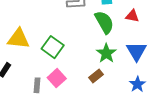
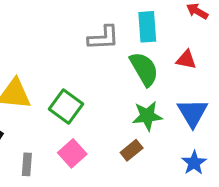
green star: (106, 53) -> (147, 116), turned 30
gray rectangle: (37, 85) -> (27, 164), moved

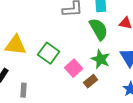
green star: (147, 116) -> (101, 59), turned 30
pink square: (72, 153) -> (74, 68), moved

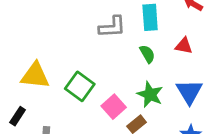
green semicircle: (99, 29) -> (147, 54), size x0.6

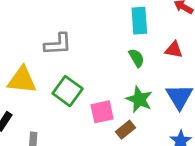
gray L-shape: (112, 27) -> (58, 44), moved
pink square: (114, 107) -> (102, 112), turned 30

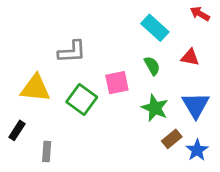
cyan rectangle: (139, 21) -> (155, 28), turned -44
pink square: (102, 112) -> (117, 83), moved
brown rectangle: (126, 130) -> (172, 139), moved

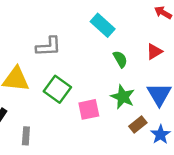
cyan rectangle: (155, 28) -> (103, 25), moved
red triangle: (190, 57) -> (154, 52), turned -42
pink square: (117, 83) -> (89, 109), moved

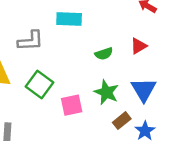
cyan rectangle: (103, 25) -> (69, 19), moved, turned -40
green semicircle: (120, 59) -> (104, 54), turned 102

